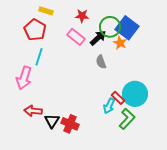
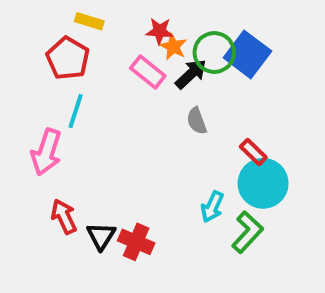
orange star: (120, 43) -> (173, 47), moved
red rectangle: (118, 98) -> (253, 152), moved
red arrow: (33, 111) -> (64, 216), turned 60

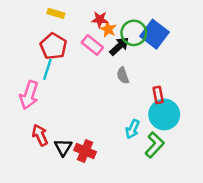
red pentagon: (68, 58) -> (53, 46), moved
red rectangle: (253, 152) -> (158, 95), turned 35

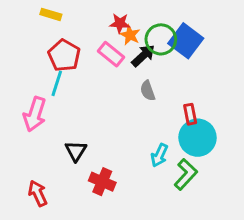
yellow rectangle: (56, 13) -> (51, 14), moved
red arrow: (40, 135) -> (38, 193), moved
black triangle: (63, 147) -> (76, 151), moved

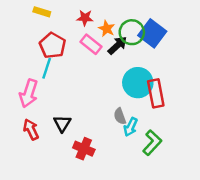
red star: (120, 23) -> (85, 18), moved
gray semicircle: (148, 91) -> (120, 116), moved
red rectangle: (190, 114) -> (156, 93), size x1.6
cyan circle: (198, 138) -> (138, 83), moved
red arrow: (38, 193) -> (31, 129), moved

